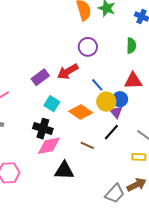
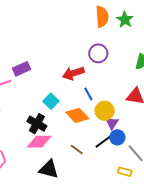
purple rectangle: (40, 77) -> (21, 69), moved
blue line: (97, 85) -> (88, 94), moved
blue circle: (120, 99) -> (117, 137), moved

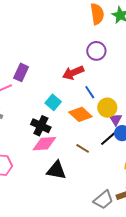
purple rectangle: (21, 69) -> (21, 72), turned -36

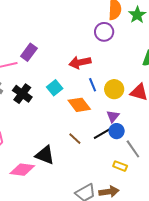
purple circle: (96, 51) -> (104, 32), moved
yellow circle: (107, 108) -> (114, 89), moved
black cross: (41, 126) -> (22, 94), moved
pink diamond: (44, 144) -> (22, 170), moved

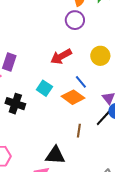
blue line: (93, 85) -> (81, 82), moved
yellow circle: (114, 89) -> (100, 56), moved
brown line: (75, 139) -> (79, 131), turned 72

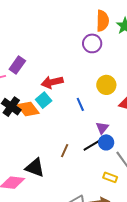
red arrow: (61, 56) -> (52, 82), moved
orange diamond: (73, 97) -> (28, 109), moved

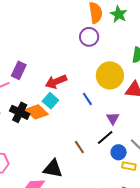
yellow circle: (106, 85) -> (110, 75), size x1.4
blue circle: (106, 142) -> (119, 152), moved
brown line: (65, 151) -> (79, 147), turned -48

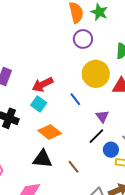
purple circle: (89, 37) -> (83, 39), moved
orange diamond: (37, 112) -> (50, 132), moved
brown line: (79, 147) -> (73, 167), moved
black triangle: (53, 169) -> (42, 159), moved

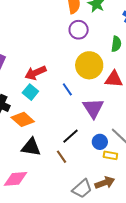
purple triangle: (102, 116) -> (93, 108), size x1.6
orange diamond: (50, 132) -> (23, 119), moved
black line: (96, 136) -> (71, 136), moved

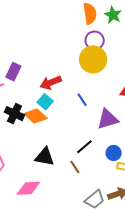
yellow circle: (89, 65) -> (93, 59), moved
purple triangle: (93, 108) -> (108, 119), turned 45
orange diamond: (23, 119) -> (36, 116), moved

